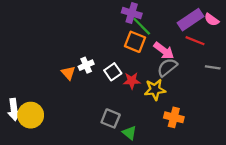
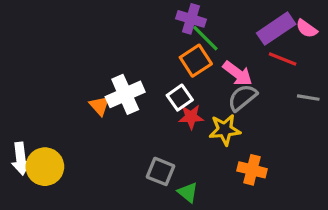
orange square: (135, 42) -> (196, 61), turned 35
white cross: (86, 65) -> (125, 94), size x1.6
white square: (113, 72) -> (180, 98), moved

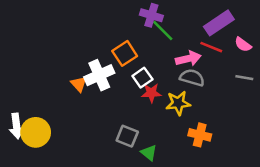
pink semicircle: (307, 29) -> (243, 45), moved
red line: (283, 59) -> (211, 47), moved
orange square: (196, 61) -> (125, 53), moved
pink arrow: (238, 73) -> (188, 59), turned -50
gray semicircle: (242, 98) -> (192, 78), turned 55

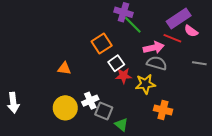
pink semicircle: (243, 45) -> (191, 31), moved
white cross: (99, 75) -> (90, 101), moved, size x0.7
orange triangle: (79, 84) -> (64, 68), turned -40
yellow circle: (36, 132) -> (65, 108), moved

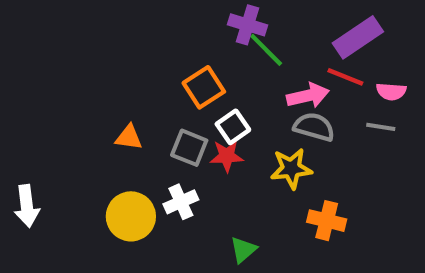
pink semicircle: (191, 31) -> (391, 91), moved, turned -32
gray line: (199, 63) -> (381, 127), moved
red star: (123, 76) -> (227, 156), moved
gray square: (104, 111) -> (189, 148), moved
green triangle: (121, 125) -> (243, 250), turned 40

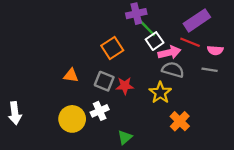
purple cross: (248, 25) -> (136, 14), turned -30
white square: (233, 127) -> (155, 41), moved
yellow star: (291, 169) -> (160, 93), turned -30
orange cross: (327, 221) -> (180, 121), turned 30
green triangle: (243, 250) -> (125, 137), moved

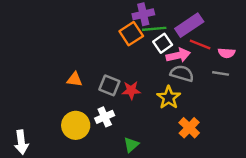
purple rectangle: (197, 20) -> (189, 25), moved
green line: (147, 27) -> (154, 29), turned -50
orange square: (112, 48) -> (131, 34), moved
white arrow: (15, 113) -> (21, 142), moved

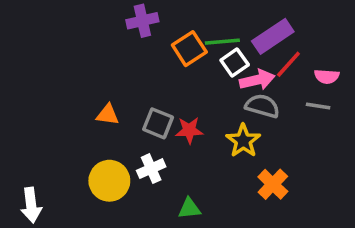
purple cross: (143, 14) -> (142, 21), moved
red line: (200, 44) -> (288, 64), turned -70
green triangle: (131, 145) -> (189, 209), turned 35

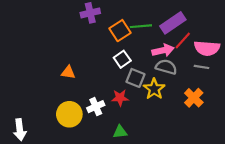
white square: (235, 62) -> (122, 59), moved
pink semicircle: (327, 76) -> (207, 48), size x1.6
gray square: (158, 123) -> (135, 78), moved
red star: (189, 130) -> (120, 98), moved
orange cross: (273, 184) -> (194, 98), moved

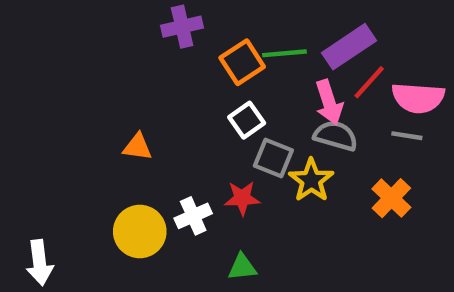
pink arrow: (163, 50) -> (329, 102), turned 85

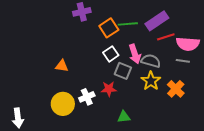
red line: (369, 82) -> (166, 37), turned 30
pink arrow: (329, 102) -> (135, 54), moved
yellow star: (311, 180) -> (151, 81), moved
green triangle: (242, 267) -> (124, 117), moved

